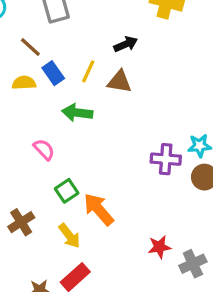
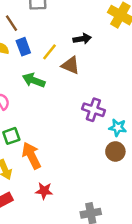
purple cross: (166, 159) -> (93, 110), moved
red star: (159, 247) -> (44, 191), moved

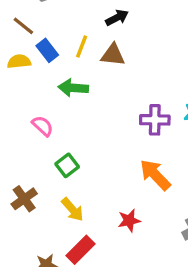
purple cross: (93, 110) -> (155, 120), moved
orange arrow: (31, 156) -> (155, 175), moved

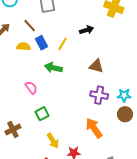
brown triangle: (113, 55) -> (96, 66), moved
yellow arrow: (72, 209) -> (53, 141), moved

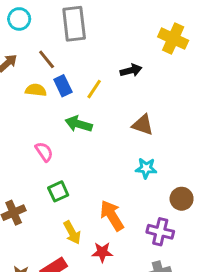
purple cross: (99, 95) -> (160, 232), moved
cyan star: (124, 95) -> (146, 168), moved
orange arrow: (94, 128) -> (112, 215), moved

